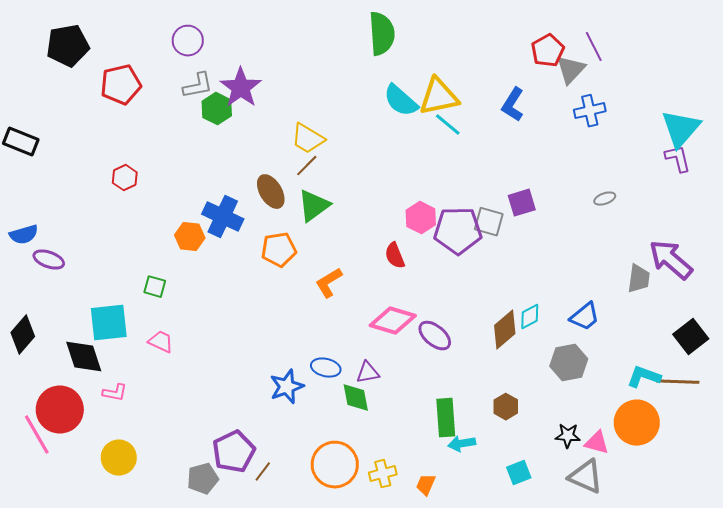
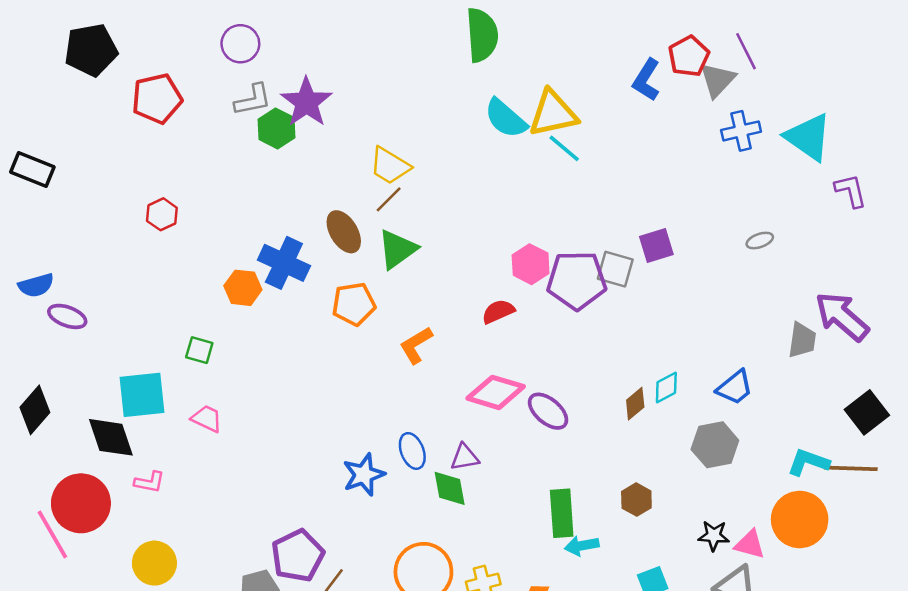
blue L-shape: (513, 105) -> (646, 80), moved
cyan triangle: (681, 129) -> (808, 137), moved, turned -36
red semicircle: (395, 256) -> (498, 311), turned 88
brown diamond: (505, 330) -> (635, 404), size x0.7
blue ellipse: (326, 368) -> (412, 451), turned 56

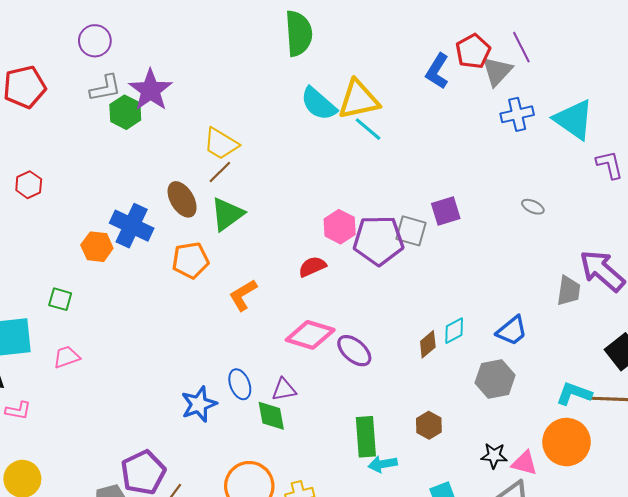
gray ellipse: (760, 240) -> (533, 207), turned 45
pink trapezoid: (207, 419) -> (66, 357), turned -44

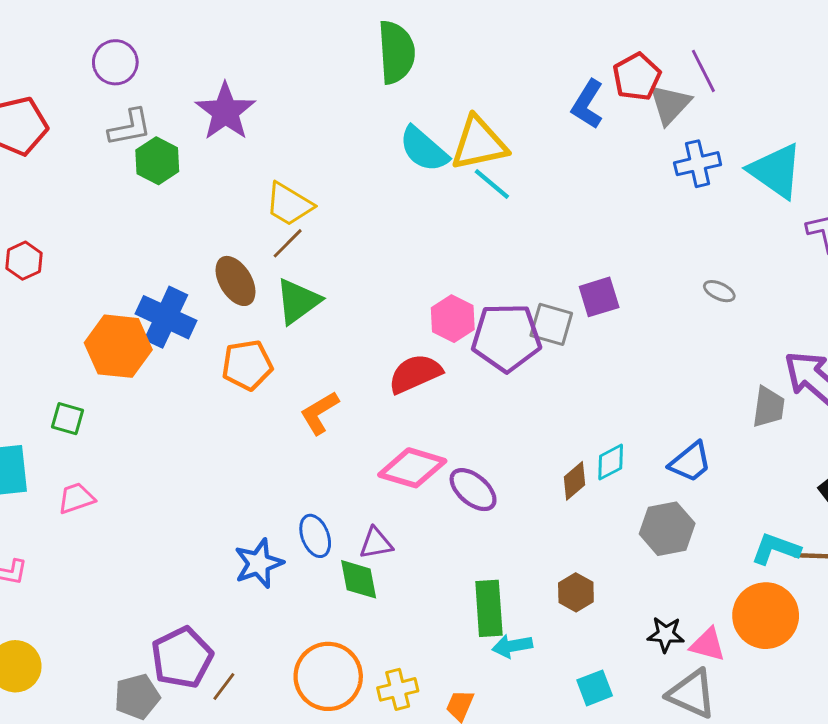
purple star: (151, 90) -> (225, 112), moved
orange hexagon: (97, 247) -> (118, 346), size x1.5
red semicircle: (312, 267) -> (415, 374), size x1.4

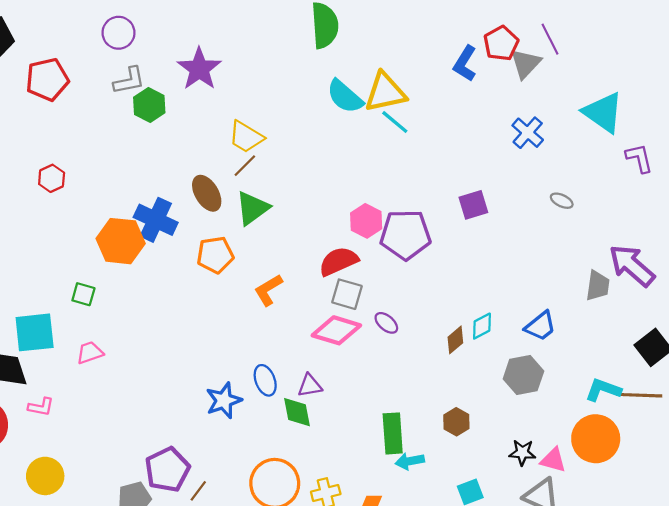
blue cross: (698, 164) -> (528, 133), moved, turned -36
gray square: (551, 324) -> (347, 294), moved
purple ellipse: (473, 490) -> (386, 323), moved, size x0.7

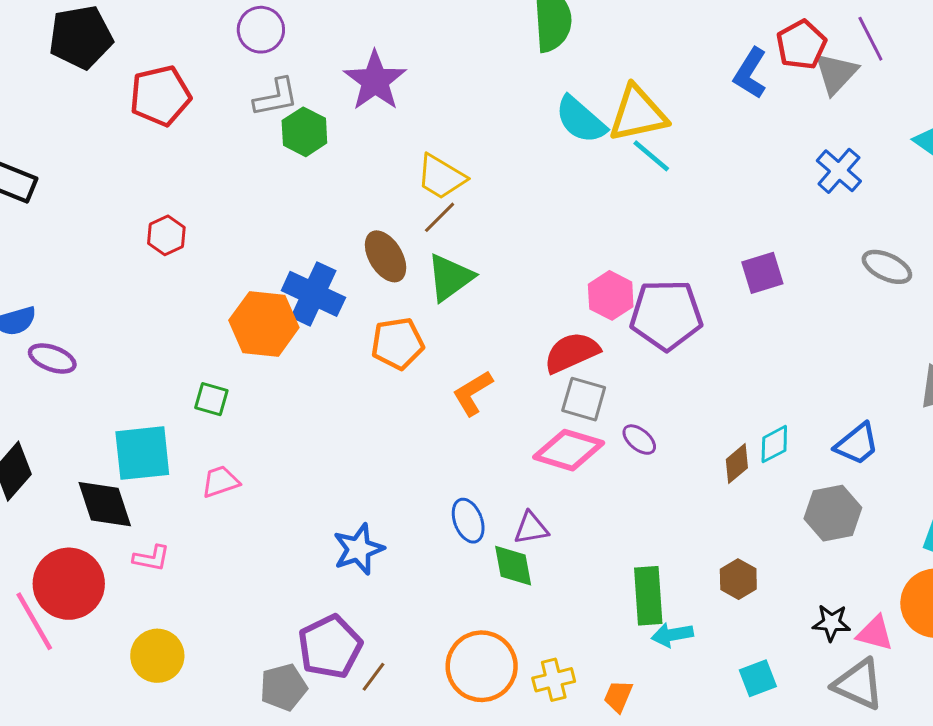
gray ellipse: (562, 201) -> (887, 267), size x1.5
blue star: (224, 400) -> (358, 549), moved

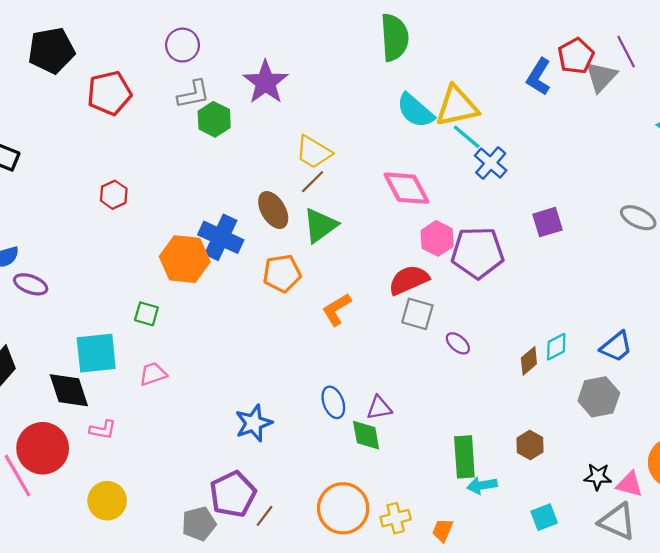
blue cross: (839, 171) -> (491, 163), moved
pink diamond: (569, 450) -> (407, 188), moved, turned 45

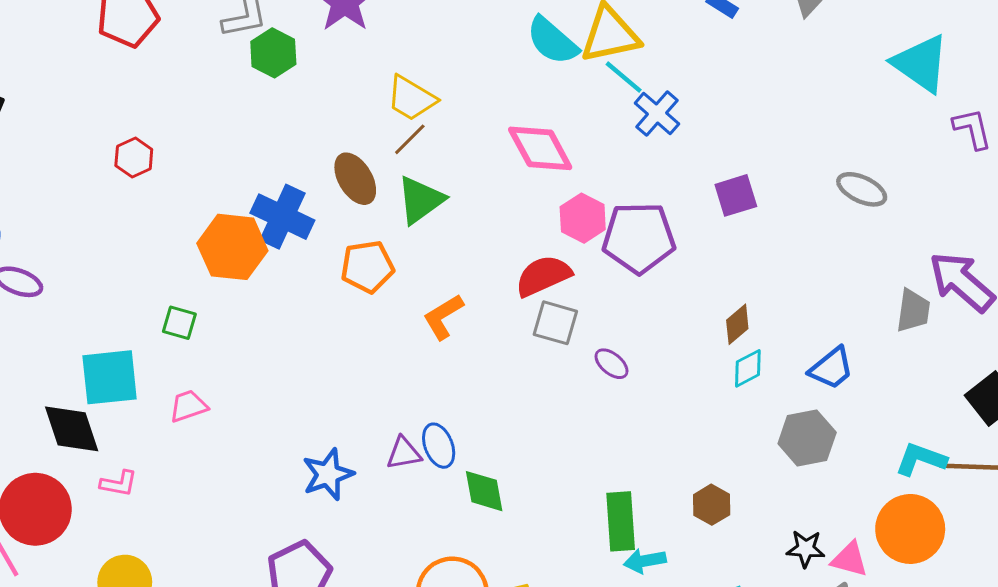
brown diamond: (529, 361) -> (737, 324), moved
purple triangle: (379, 408) -> (404, 453), moved

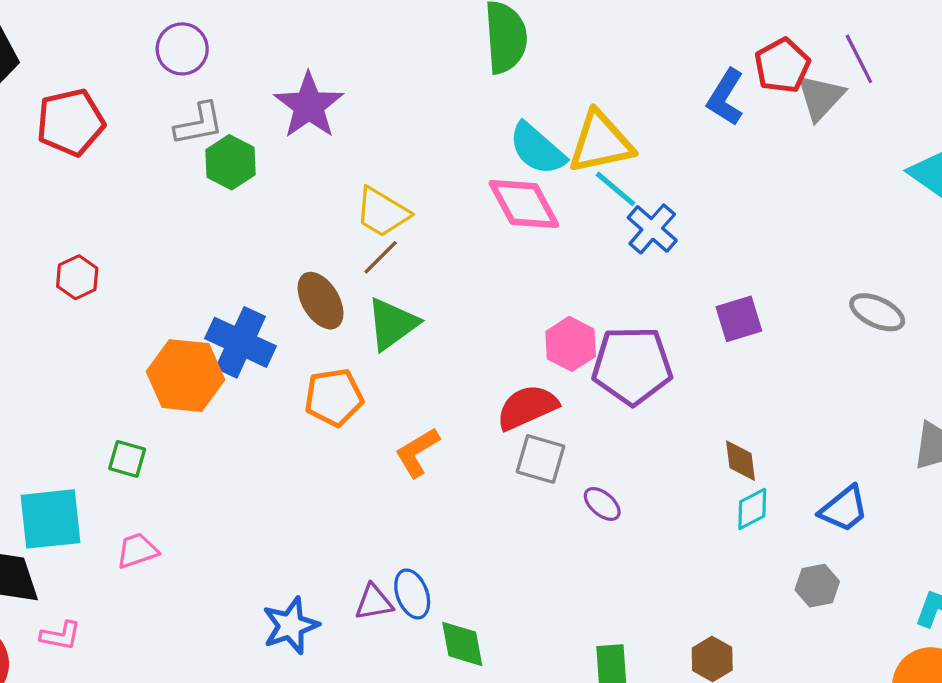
pink diamond: (540, 148) -> (524, 204), moved
brown diamond: (737, 324) -> (741, 461), turned -57
gray hexagon: (807, 438) -> (817, 586), size x0.7

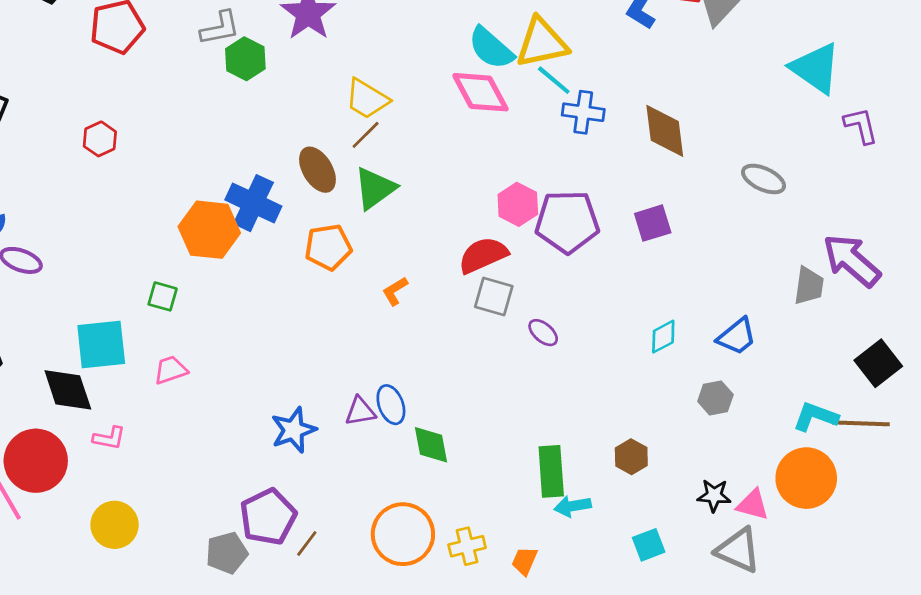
blue cross: (652, 229) -> (583, 112), turned -33
red hexagon: (77, 277) -> (100, 139), moved
purple square: (739, 319) -> (653, 223), moved
orange L-shape: (417, 452) -> (395, 291), size x0.7
brown diamond: (741, 461) -> (665, 131), moved, size x1.6

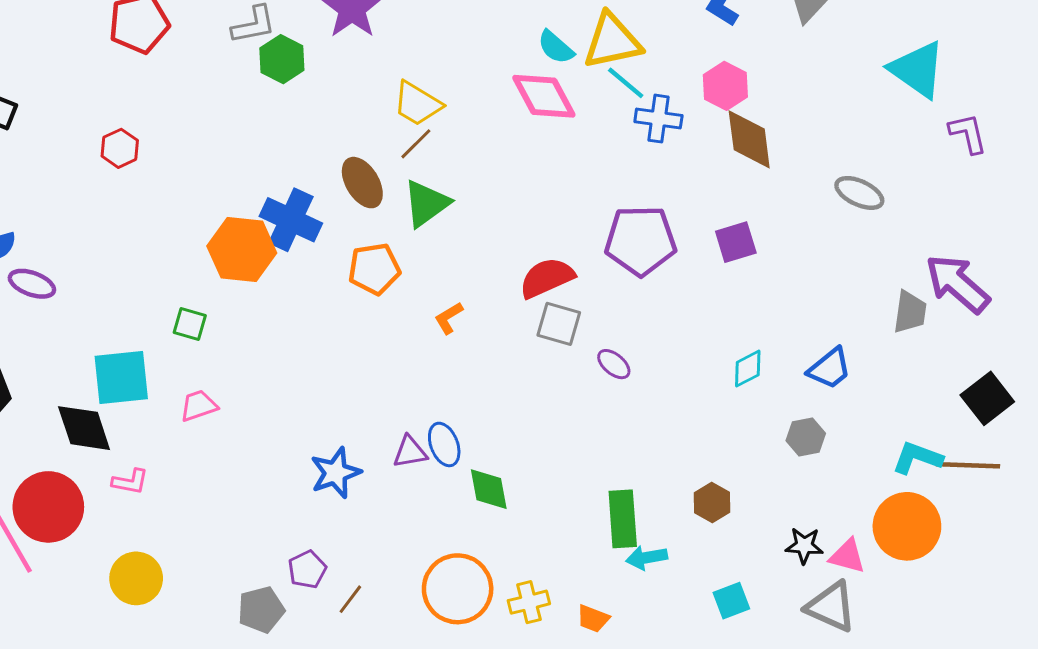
cyan semicircle: (491, 48) -> (556, 47), size x0.7
pink hexagon: (518, 204) -> (725, 86), moved
purple pentagon: (268, 517) -> (307, 569), size x0.6
orange trapezoid: (524, 561) -> (593, 619), turned -92

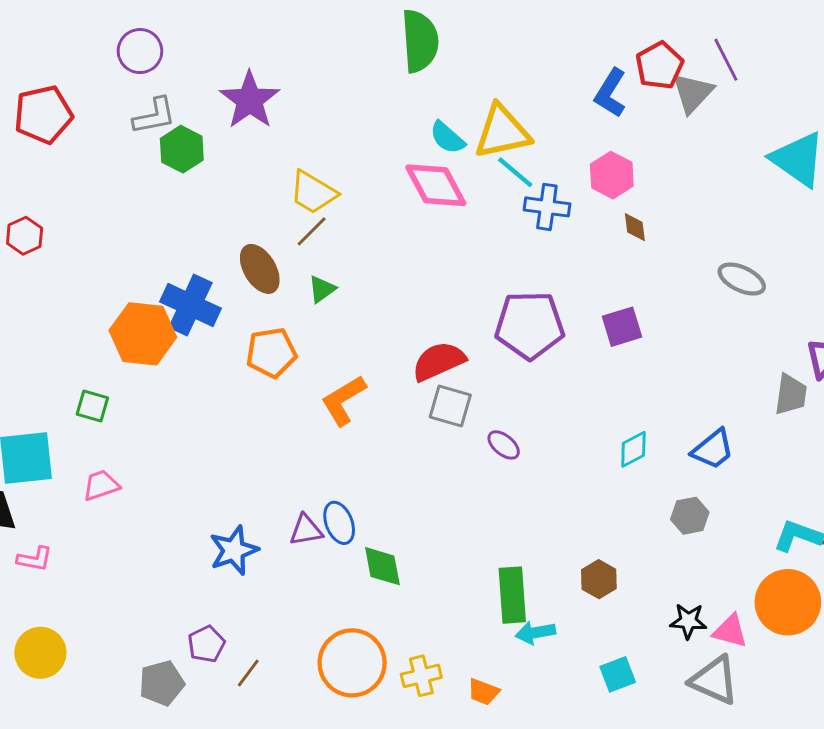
brown diamond: (749, 139) -> (635, 227), size x0.5
green triangle: (426, 203) -> (322, 289), size x0.6
orange L-shape: (449, 318) -> (343, 400), size x1.6

